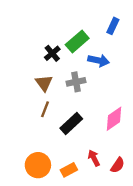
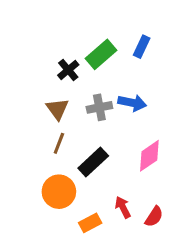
blue rectangle: (113, 26) -> (142, 47), moved
blue arrow: (99, 60) -> (132, 103), moved
orange circle: (38, 165) -> (59, 192), moved

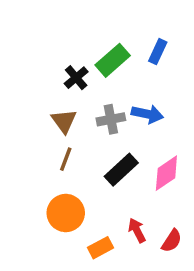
black rectangle: (93, 162) -> (121, 170), moved

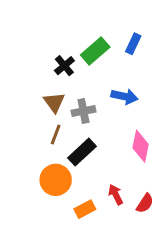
gray cross: (111, 119) -> (83, 111), moved
black rectangle: (121, 170) -> (82, 152), moved
pink diamond: (166, 173) -> (141, 146), turned -44

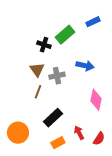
blue rectangle: (133, 44) -> (93, 22), moved, turned 40
black cross: (64, 66) -> (44, 45), turned -32
black rectangle: (82, 152) -> (53, 118), moved
orange circle: (56, 180) -> (18, 133), moved

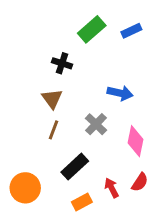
green rectangle: (65, 35) -> (92, 29), moved
gray cross: (57, 76) -> (96, 124), moved, turned -35
red semicircle: (99, 139) -> (140, 182), moved

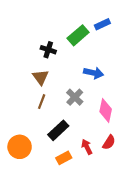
green rectangle: (92, 29) -> (78, 35), moved

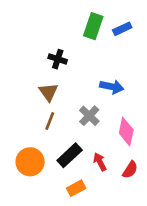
green rectangle: (78, 35) -> (93, 26), moved, turned -30
orange circle: (20, 147) -> (30, 162), moved
red arrow: (87, 147) -> (100, 162), moved

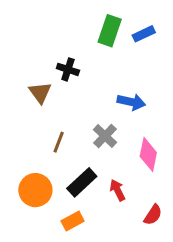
brown triangle: (48, 92) -> (40, 93), moved
red semicircle: (130, 170) -> (153, 215), moved
orange rectangle: (76, 188) -> (73, 221), moved

